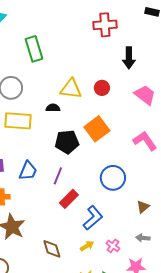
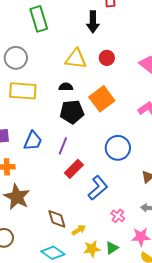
black arrow: (129, 58) -> (93, 22), moved
black semicircle: (53, 108) -> (66, 87), moved
yellow arrow: (87, 246) -> (79, 230), moved

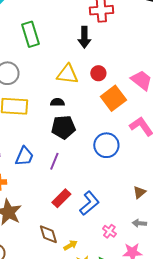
orange square: (102, 99) -> (113, 98), moved
blue circle: (118, 148) -> (106, 145), moved
red rectangle: (74, 169) -> (61, 198), moved

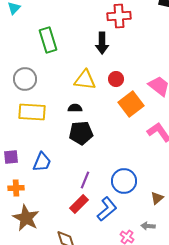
blue circle: (106, 145) -> (124, 181), moved
purple line: (54, 161) -> (85, 180), moved
gray arrow: (139, 223) -> (148, 226), moved

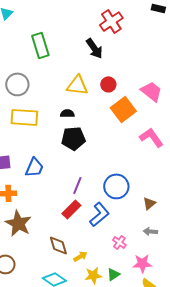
red cross: (119, 16) -> (111, 21), turned -30
black arrow: (102, 43) -> (94, 48), turned -35
gray arrow: (148, 226) -> (150, 231), moved

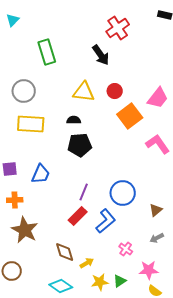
pink trapezoid: (151, 91) -> (158, 98), turned 90
gray arrow: (150, 231) -> (157, 238), turned -32

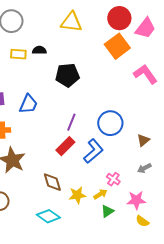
red circle: (115, 91) -> (119, 18), moved, size x1.5
black semicircle: (74, 120) -> (39, 50), moved
yellow rectangle: (31, 124) -> (18, 54), size x0.6
yellow arrow: (87, 263) -> (100, 194), moved
yellow star: (100, 282) -> (77, 195), moved

